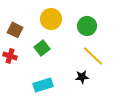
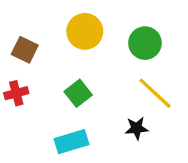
green square: (42, 48) -> (78, 93), moved
red cross: (10, 56) -> (16, 93), turned -32

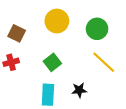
black star: (137, 128) -> (79, 90), moved
cyan rectangle: (71, 142) -> (48, 95), turned -70

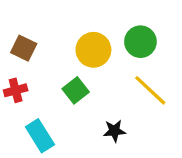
yellow circle: (57, 21) -> (93, 50), moved
cyan rectangle: (48, 95) -> (40, 136), moved, turned -35

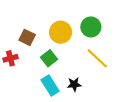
brown square: (24, 48) -> (27, 37), moved
cyan rectangle: (40, 136) -> (50, 85), moved

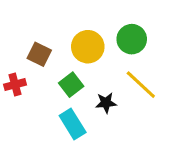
black star: (74, 84) -> (106, 103), moved

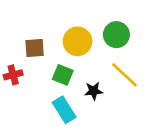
brown square: (39, 54) -> (35, 48), turned -30
green square: (71, 85) -> (63, 75), turned -30

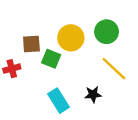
green square: (63, 75) -> (51, 59), moved
black star: (94, 91) -> (93, 94), moved

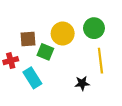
yellow line: (114, 69) -> (100, 61), turned 40
cyan rectangle: (59, 101) -> (32, 78), moved

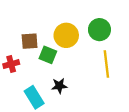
cyan rectangle: (32, 78) -> (34, 97), moved
black star: (82, 83) -> (59, 86), moved

